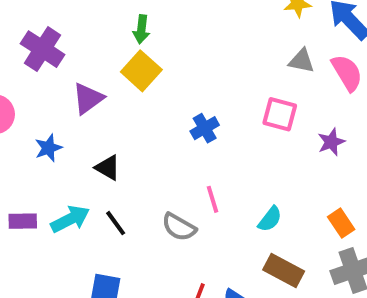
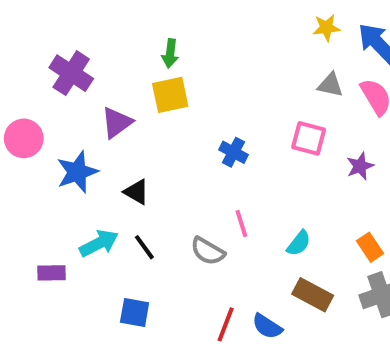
yellow square: (141, 71) -> (170, 95), turned 36
blue cross: (205, 128) -> (233, 152), turned -32
blue star: (48, 148) -> (77, 172), size x1.5
purple rectangle: (23, 221) -> (51, 273), moved

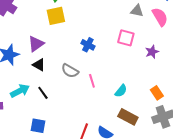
purple triangle: (117, 123) -> (36, 44), moved
gray semicircle: (208, 251) -> (70, 71), moved

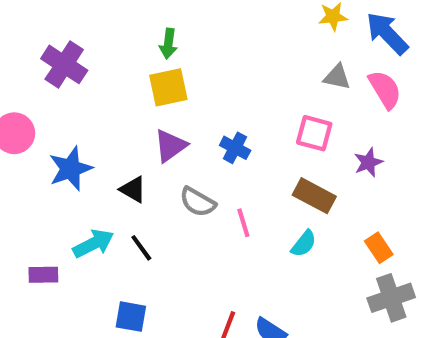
purple triangle: (36, 44) -> (170, 146), moved
brown rectangle: (128, 117) -> (314, 196), moved

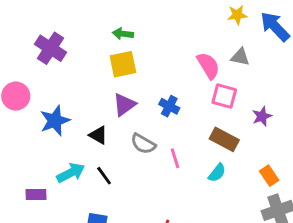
green arrow: (168, 44) -> (123, 34), turned 90
pink semicircle: (385, 89) -> (208, 66), moved

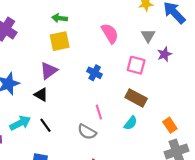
gray triangle: (240, 57) -> (148, 36), turned 48
pink semicircle: (208, 66) -> (110, 33), moved
purple triangle: (124, 105) -> (49, 71), moved
purple star: (262, 116) -> (164, 54), moved
gray semicircle: (143, 144) -> (87, 132), moved

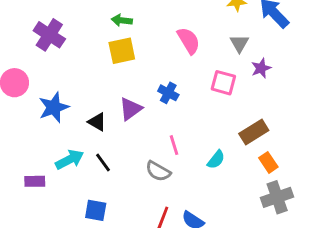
purple triangle: (49, 71) -> (131, 109), moved
brown rectangle: (136, 98) -> (254, 132), moved, turned -60

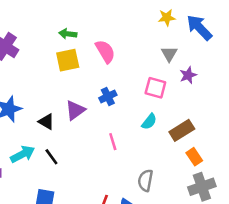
pink semicircle: (189, 41) -> (105, 51), moved
blue cross: (168, 93) -> (108, 97), turned 36
cyan semicircle: (216, 160) -> (149, 122), moved
gray semicircle: (158, 171) -> (145, 180), moved, turned 70

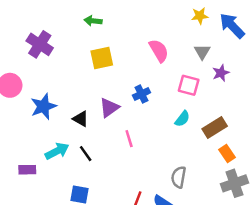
green arrow: (68, 34) -> (93, 21), moved
pink semicircle: (105, 51) -> (159, 51), moved
pink line: (113, 142) -> (129, 139), moved

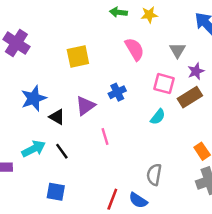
yellow star: (200, 16) -> (149, 15), moved
green arrow: (93, 21) -> (118, 12), moved
blue star: (43, 106) -> (34, 98), moved
brown rectangle: (215, 127) -> (190, 97), moved

